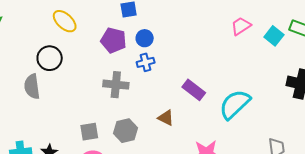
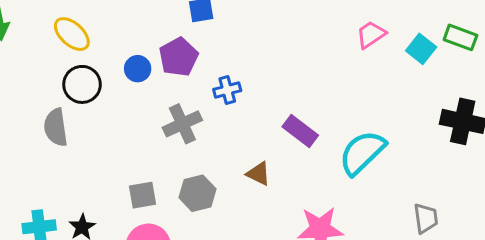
yellow ellipse: (65, 21) -> (72, 34), moved
blue circle: (145, 38) -> (138, 69), moved
purple pentagon: (113, 40) -> (179, 57), turned 30
gray cross: (116, 85) -> (182, 124), turned -30

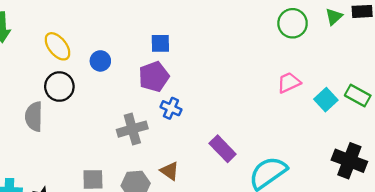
purple pentagon: (179, 57) -> (154, 77), moved
blue circle: (138, 69) -> (100, 61), moved
blue cross: (227, 90) -> (171, 108), turned 30
brown triangle: (258, 174) -> (170, 171), moved

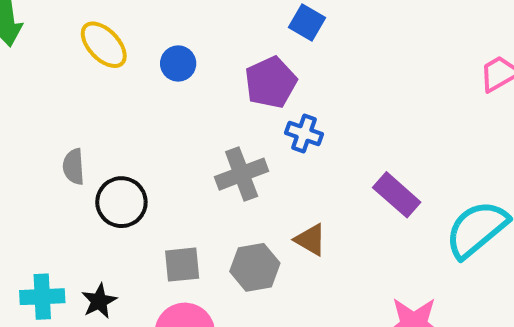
blue square: (160, 43) -> (307, 22), moved, turned 36
black circle: (59, 87) -> (121, 202), moved
gray semicircle: (34, 117) -> (74, 167), size x0.7

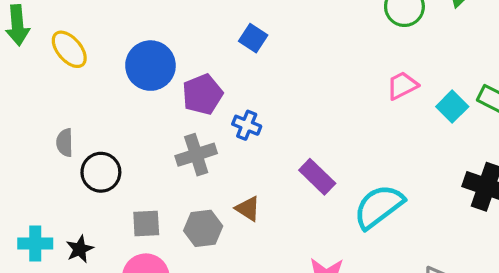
yellow ellipse: (104, 45) -> (69, 49), moved
blue circle: (178, 63) -> (150, 66), size x1.8
purple pentagon: (271, 82) -> (202, 94), moved

